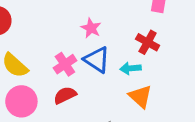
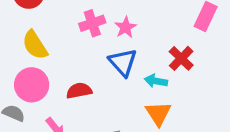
pink cross: (65, 64) -> (92, 23), moved

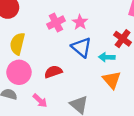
yellow semicircle: (35, 45) -> (17, 44), turned 55

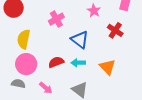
pink star: (80, 22) -> (94, 11), moved
cyan arrow: (107, 57) -> (78, 63), moved

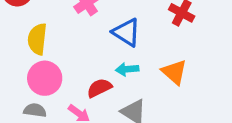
red semicircle: (56, 62) -> (99, 88), moved

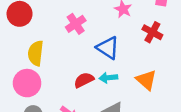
pink circle: (45, 78) -> (27, 83), moved
red semicircle: (99, 88) -> (84, 80), moved

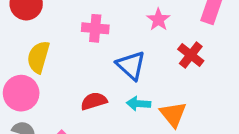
pink cross: (76, 24) -> (95, 28), turned 30
cyan arrow: (108, 78) -> (139, 104), moved

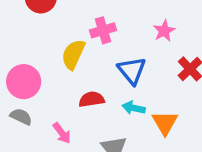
pink cross: (95, 28) -> (103, 30), turned -30
yellow semicircle: (38, 57) -> (73, 54), moved

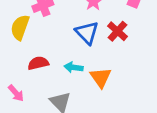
blue triangle: (132, 71) -> (87, 33), moved

